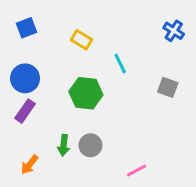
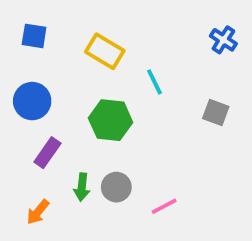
blue square: (27, 28) -> (34, 36), turned 30
yellow rectangle: (82, 40) -> (105, 51), size x1.4
purple rectangle: (25, 111) -> (47, 153), moved
pink line: (137, 171) -> (164, 206), moved

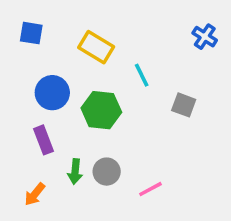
blue circle: (32, 101) -> (52, 93), moved
gray square: (216, 113) -> (184, 105), moved
purple rectangle: (47, 153) -> (44, 140), turned -56

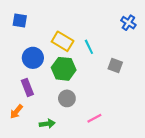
yellow rectangle: (96, 47) -> (63, 41), moved
green arrow: (75, 172) -> (47, 124), moved, turned -104
gray circle: (107, 172) -> (67, 98), moved
orange arrow: (35, 194) -> (16, 112), moved

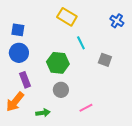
blue square: (20, 20) -> (18, 30), moved
yellow rectangle: (63, 41) -> (67, 17), moved
blue circle: (33, 58) -> (19, 53), moved
orange arrow: (16, 112) -> (15, 102), size x1.5

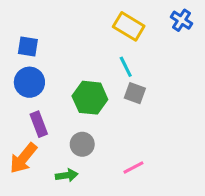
yellow rectangle: (67, 17) -> (129, 26), moved
blue cross: (117, 21) -> (181, 20), moved
gray square: (105, 60) -> (135, 93), moved
gray circle: (61, 90) -> (82, 144), moved

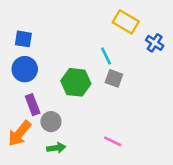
blue cross: (181, 20) -> (155, 43), moved
yellow rectangle: (129, 26) -> (126, 22), moved
gray circle: (82, 144) -> (51, 122), moved
pink line: (133, 168) -> (113, 141), turned 54

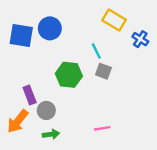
blue square: (23, 39) -> (21, 36), size x1.5
blue circle: (25, 69) -> (50, 28), moved
pink line: (113, 141) -> (102, 128), turned -35

